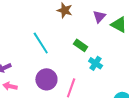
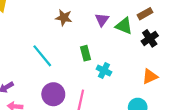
green rectangle: (81, 45) -> (86, 53), turned 48

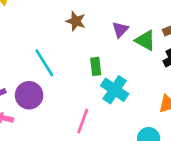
cyan cross: (104, 71) -> (115, 90), size x1.5
purple circle: (53, 94) -> (29, 95), moved

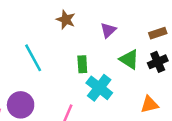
green triangle: (145, 40) -> (129, 59), moved
purple circle: (29, 95) -> (21, 105), moved

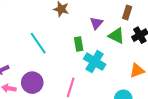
purple triangle: (108, 30) -> (96, 23), moved
brown rectangle: (158, 33) -> (127, 13), moved, turned -48

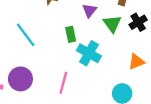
green triangle: (116, 36) -> (112, 24), turned 30

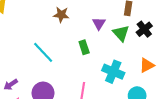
cyan cross: (89, 53) -> (113, 72), moved

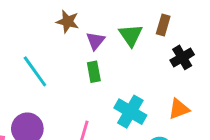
purple triangle: (99, 23) -> (95, 41), moved
green triangle: (121, 33) -> (131, 35), moved

